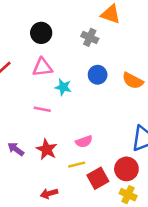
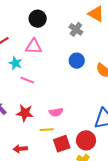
cyan star: (63, 87) -> (15, 63), moved
red star: (47, 149) -> (25, 113), turned -30

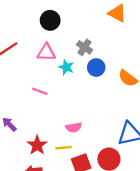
gray cross: (76, 29) -> (85, 47), moved
cyan star: (15, 63) -> (66, 67), moved
red star: (25, 113) -> (37, 145), moved, turned 30

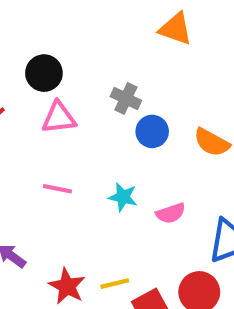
black circle: (50, 20) -> (44, 73), moved
cyan star: (66, 67) -> (123, 197), moved
pink semicircle: (74, 127) -> (171, 213), moved

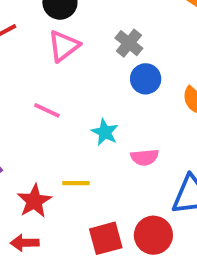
pink triangle: (59, 118) -> (64, 46), turned -44
yellow line: (115, 284) -> (76, 183), moved

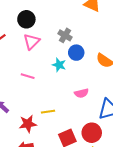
cyan star: (105, 132) -> (59, 65), moved
red star: (34, 201) -> (28, 124), turned 30

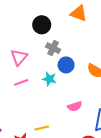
black circle: (26, 19) -> (42, 25), moved
pink line: (28, 76) -> (21, 82), moved, turned -32

